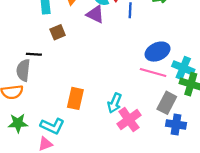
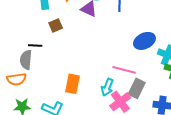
pink line: (153, 72) -> (124, 70), moved
gray rectangle: (167, 103) -> (137, 88), moved

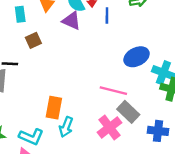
cyan arrow: (107, 87) -> (66, 127), moved
gray rectangle: (137, 88) -> (128, 112), turned -72

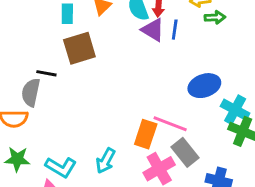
purple triangle: (71, 21) -> (153, 30), moved
brown square: (33, 40) -> (79, 48), size x1.6
orange rectangle: (54, 108) -> (146, 134), moved

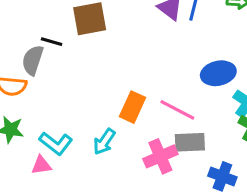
orange rectangle: (146, 134) -> (133, 107), moved
gray rectangle: (185, 152) -> (190, 142), turned -60

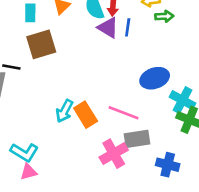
orange rectangle: (133, 107) -> (86, 115), turned -50
cyan arrow: (104, 142) -> (64, 111), moved
pink triangle: (41, 165) -> (29, 172), moved

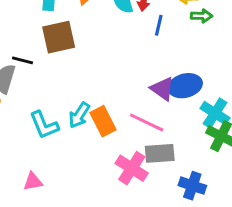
purple triangle: (108, 28) -> (162, 89), moved
cyan L-shape: (24, 152) -> (44, 125), moved, turned 32
pink cross: (114, 154) -> (132, 168), turned -32

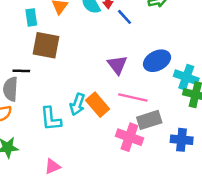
blue line: (159, 25) -> (124, 17), turned -42
brown square: (59, 37) -> (46, 45), turned 36
purple triangle: (162, 89) -> (117, 65), moved, turned 30
cyan L-shape: (44, 125) -> (51, 119), turned 30

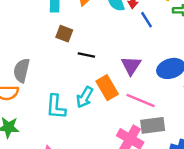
brown square: (46, 45) -> (64, 34), size x0.6
black line: (21, 71) -> (86, 55), moved
orange rectangle: (98, 105) -> (107, 88), moved

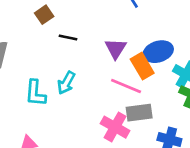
brown square: (64, 34) -> (44, 15), turned 35
orange rectangle: (107, 88) -> (142, 66), moved

